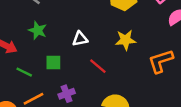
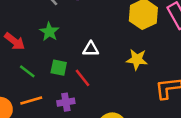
red line: (98, 66) -> (82, 78), moved

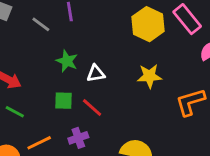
green star: (49, 32) -> (67, 61), moved
green line: (27, 71) -> (15, 112), moved

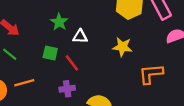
purple cross: (78, 138) -> (67, 89), moved

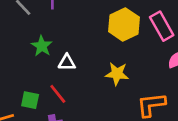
green square: (50, 53) -> (30, 100), moved

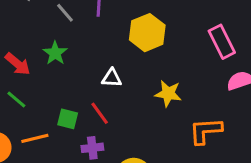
yellow hexagon: (124, 24) -> (147, 33), moved
green star: (42, 46) -> (55, 53), moved

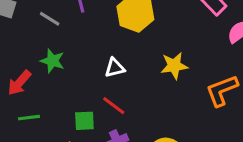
red arrow: (18, 64) -> (19, 83), turned 108
green line: (16, 100) -> (29, 118), turned -30

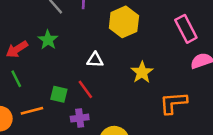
yellow star: (174, 66) -> (142, 72), turned 30
green line: (29, 118) -> (16, 79), turned 54

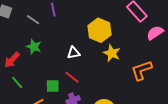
yellow hexagon: (124, 22) -> (99, 30), moved

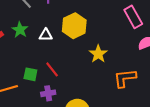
yellow hexagon: (99, 30) -> (74, 26), moved
white triangle: (74, 53) -> (46, 35), moved

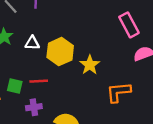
yellow hexagon: (74, 26) -> (60, 52), moved
red line: (52, 69) -> (39, 81), turned -56

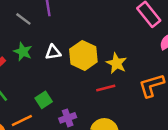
red line: (39, 81) -> (106, 88), moved
green square: (15, 86) -> (44, 100), turned -35

